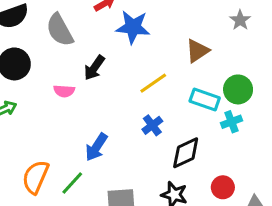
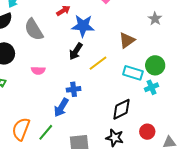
black arrow: (94, 68) -> (76, 51), moved
blue cross: (152, 125) -> (74, 89), moved, turned 32

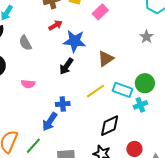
gray semicircle: (34, 30) -> (25, 43), size x0.7
brown triangle: (127, 40) -> (106, 59), moved
yellow line: (98, 63) -> (95, 91), moved

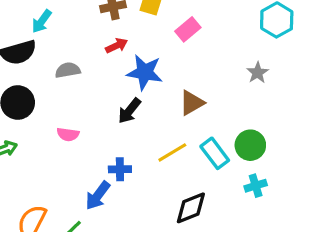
gray semicircle: (25, 43) -> (68, 70), turned 105
cyan rectangle: (122, 90) -> (215, 153), turned 30
cyan cross: (140, 105) -> (256, 186), moved

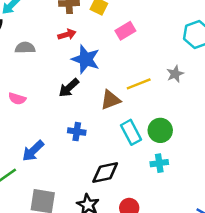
brown triangle: (192, 103) -> (110, 100), moved
yellow line: (172, 152) -> (139, 84), moved
blue cross: (120, 169) -> (77, 132), moved

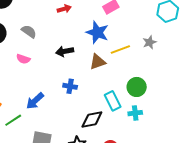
gray semicircle: (25, 48) -> (29, 31), moved, turned 35
blue star: (86, 59) -> (97, 32), moved
black arrow: (69, 88) -> (65, 51), turned 30
cyan rectangle: (131, 132) -> (113, 101), moved

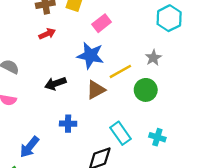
green circle: (137, 87) -> (146, 90), moved
cyan cross: (135, 113) -> (157, 137), moved, turned 32

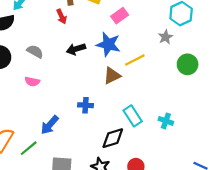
red arrow: (47, 34) -> (62, 16), moved, turned 88
gray star: (153, 58) -> (165, 37), moved
black arrow: (55, 84) -> (76, 49), moved
green circle: (146, 90) -> (188, 64), moved

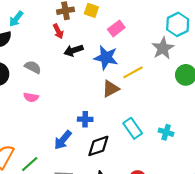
gray star: (165, 37) -> (163, 48), size x1.5
black arrow: (76, 49) -> (74, 50), moved
blue arrow: (50, 125) -> (63, 140), moved
black diamond: (113, 138) -> (98, 146), moved

